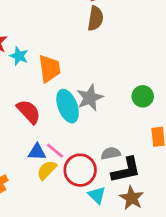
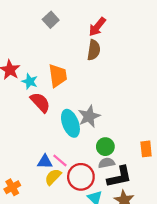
orange trapezoid: (49, 68) -> (58, 76), moved
green circle: (143, 96) -> (105, 147), moved
red semicircle: (29, 112) -> (40, 102), moved

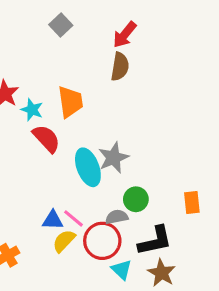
gray semicircle: (107, 163) -> (117, 217), moved

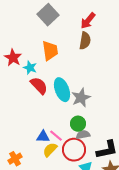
gray square: (61, 25) -> (48, 15), size x1.5
orange trapezoid: (70, 102) -> (50, 51), moved
cyan ellipse: (88, 167) -> (62, 90), moved
green circle: (136, 199) -> (78, 124), moved

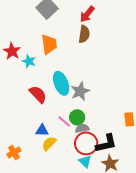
red semicircle: (39, 86) -> (38, 94), moved
pink line: (56, 136) -> (64, 121), moved
red circle: (74, 150) -> (86, 143), moved

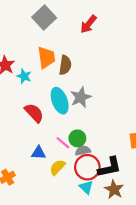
brown semicircle: (84, 34) -> (65, 65), moved
gray star: (80, 91) -> (81, 97), moved
yellow semicircle: (49, 143) -> (57, 167), moved

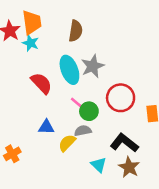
orange trapezoid: (46, 57) -> (32, 22), moved
pink line: (63, 143) -> (78, 104), moved
gray semicircle: (83, 151) -> (83, 131), moved
red circle: (87, 167) -> (121, 98), moved
black L-shape: (110, 167) -> (124, 143), turned -130

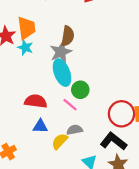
gray star: (93, 66) -> (61, 52), moved
red semicircle: (41, 83) -> (36, 101), moved, turned -40
red circle: (121, 98) -> (122, 114), moved
green circle: (89, 111) -> (80, 90), moved

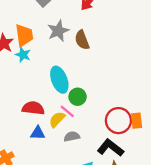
brown semicircle: (68, 36) -> (82, 40), moved, turned 150
gray star: (61, 52) -> (58, 31), moved
yellow semicircle: (60, 141) -> (57, 119), moved

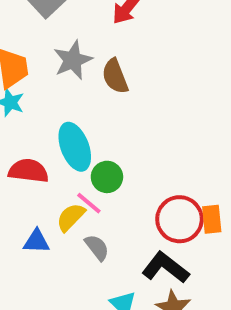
red semicircle: (33, 108) -> (28, 171), moved
gray semicircle: (72, 136) -> (97, 247), turned 63

